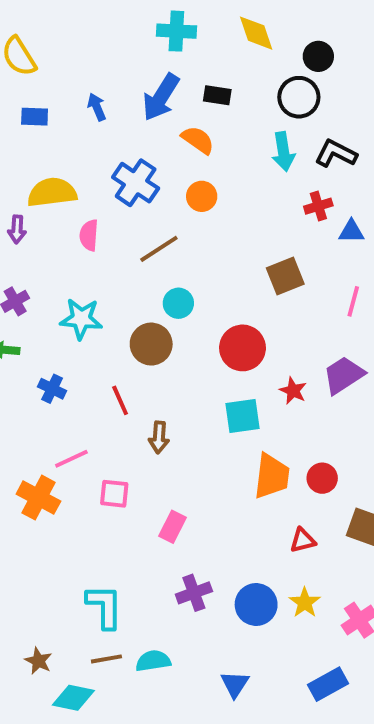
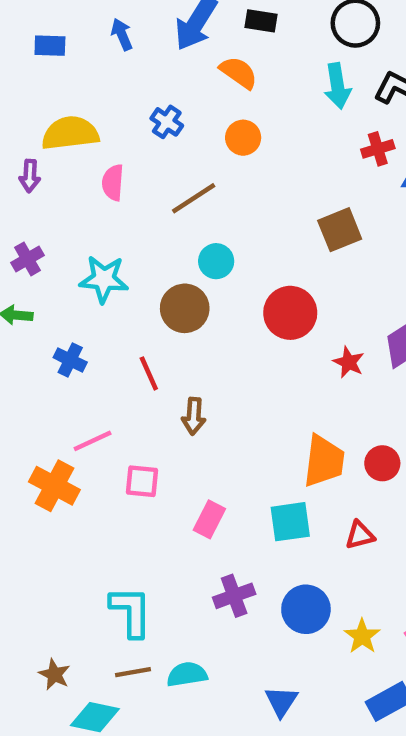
blue cross: (136, 183) -> (167, 122), size x0.6
cyan square: (243, 416) -> (290, 522), moved
yellow star: (305, 603) -> (362, 636), moved

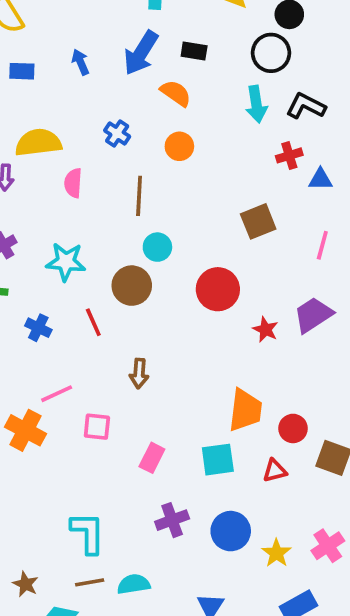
brown line: (194, 198) -> (139, 196), turned -54
red line: (149, 373) -> (93, 322), moved
red circle: (382, 463) -> (293, 428), moved

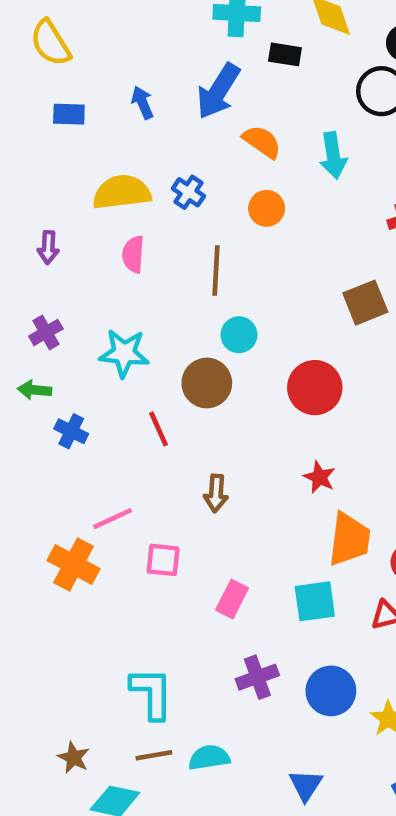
black rectangle: (194, 51) -> (285, 54), moved
cyan arrow: (256, 104) -> (333, 156), moved
yellow semicircle: (38, 143) -> (122, 192), moved
blue cross: (38, 328) -> (71, 431), moved
red star: (266, 330) -> (319, 477), moved

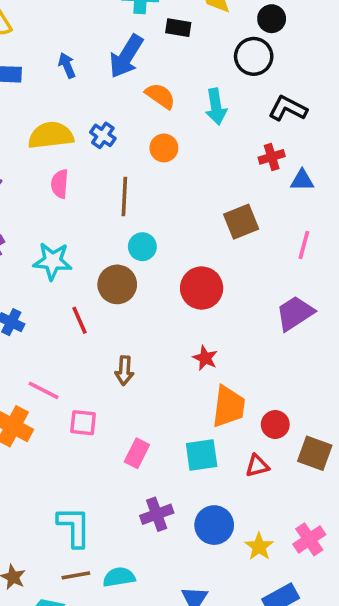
pink line: (113, 519) -> (44, 390), turned 52

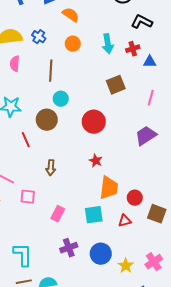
cyan arrow: (216, 107) -> (108, 44), moved

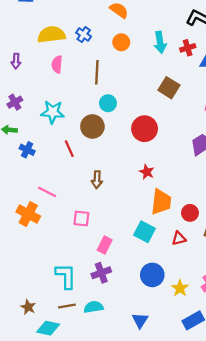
brown square: (116, 85) -> (169, 88), turned -36
pink square: (28, 197) -> (81, 218), moved
pink rectangle: (58, 214) -> (105, 245), moved
cyan square: (94, 215) -> (145, 232), turned 36
purple cross: (69, 248) -> (101, 273), moved

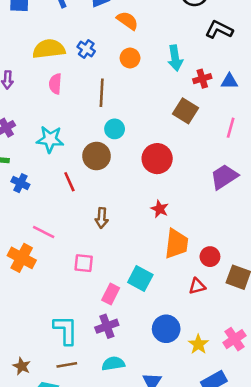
red cross: (188, 48) -> (202, 79), moved
cyan square: (145, 232) -> (140, 279), moved
cyan semicircle: (94, 307) -> (113, 364), moved

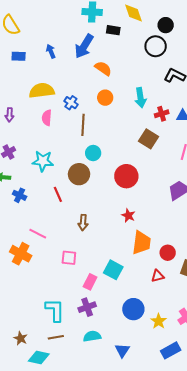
blue cross: (86, 49) -> (71, 103), moved

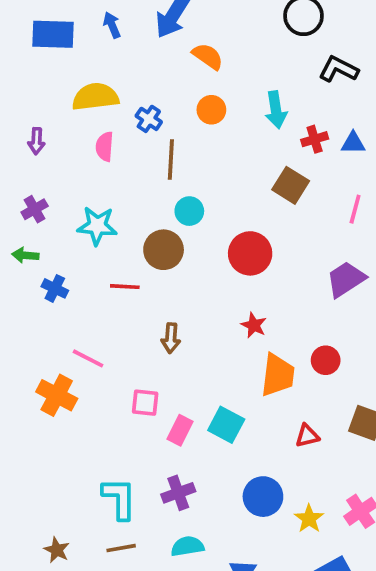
blue rectangle: (19, 56) -> (53, 34), size x1.6
red line: (58, 194) -> (125, 287), turned -63
red circle: (168, 253) -> (326, 360), moved
pink rectangle: (90, 282) -> (180, 430), moved

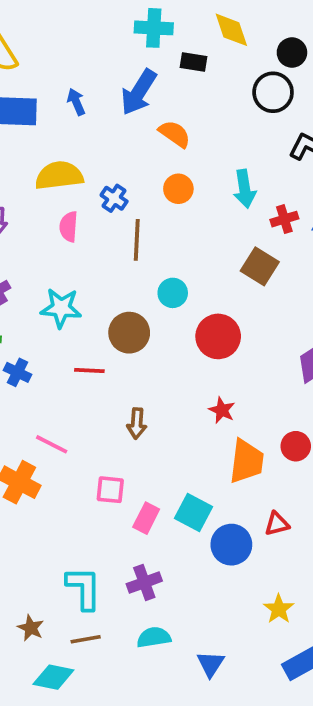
cyan circle: (189, 211) -> (173, 293), moved
blue circle: (263, 497) -> (231, 545), moved
brown star: (57, 550) -> (31, 628), moved

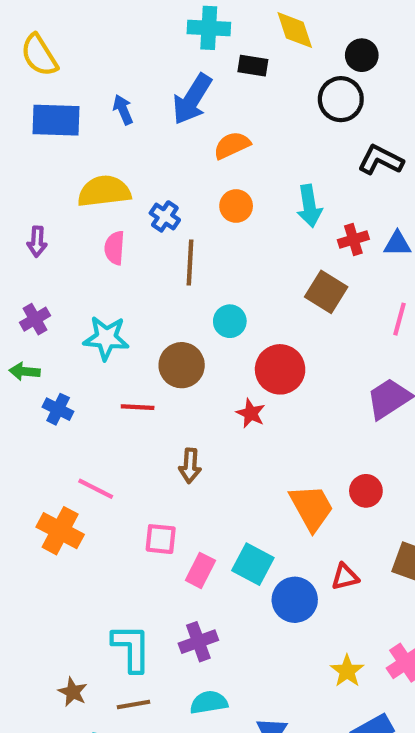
orange semicircle: (175, 134) -> (232, 145), turned -60
red star: (222, 410) -> (251, 413), moved
orange trapezoid: (247, 461) -> (311, 508), turned -36

